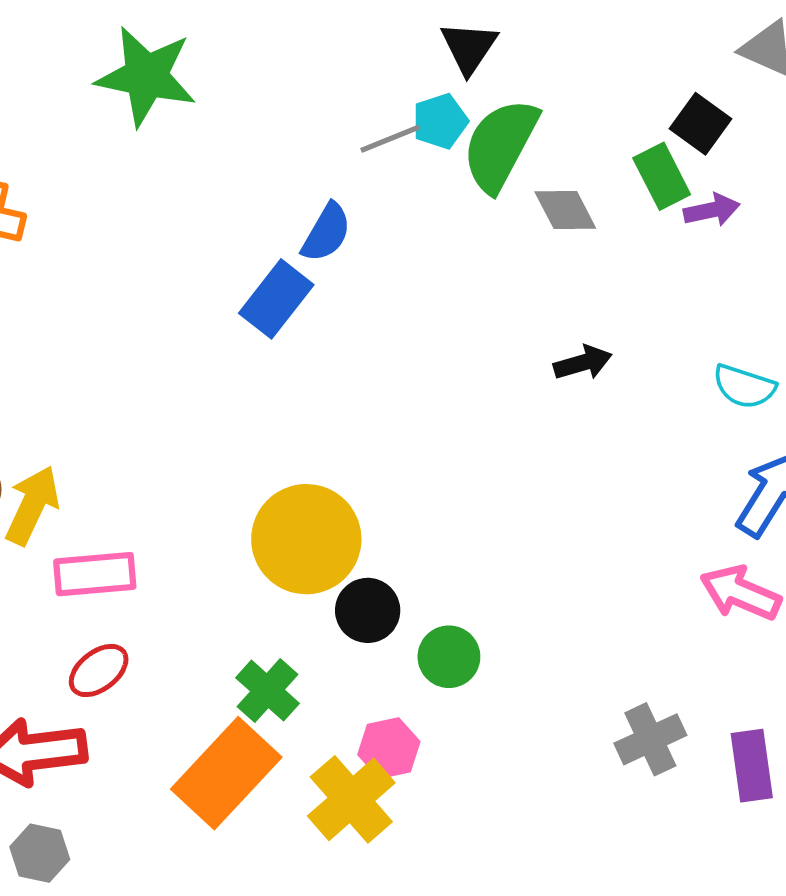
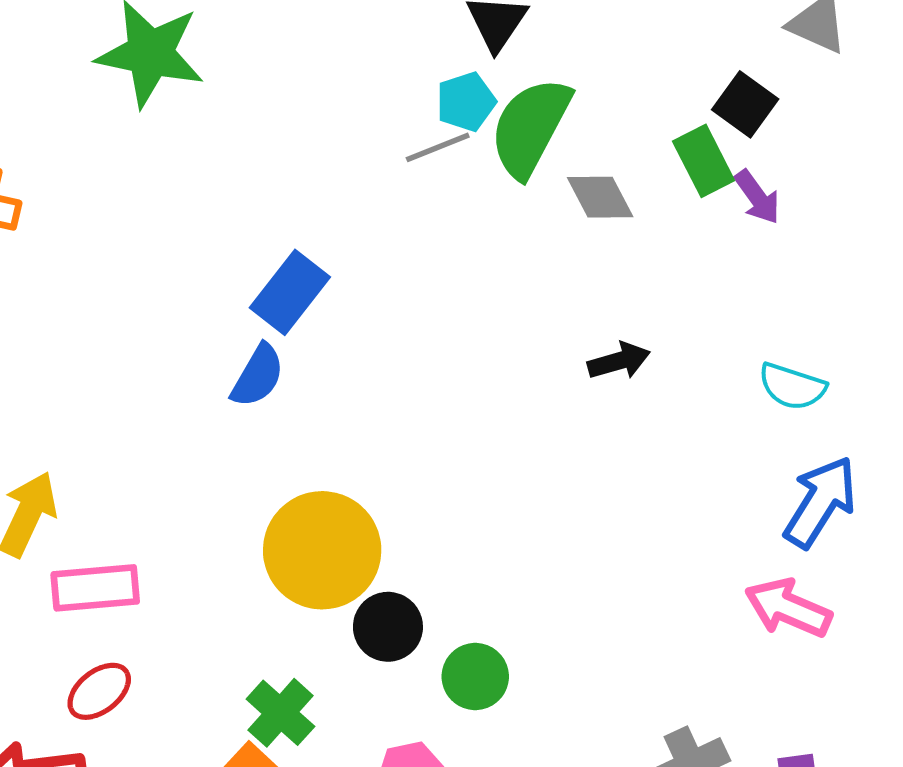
gray line: (390, 139) -> (438, 147), moved
purple arrow: (712, 210) -> (757, 197), turned 66
blue semicircle: (326, 233) -> (258, 376), moved

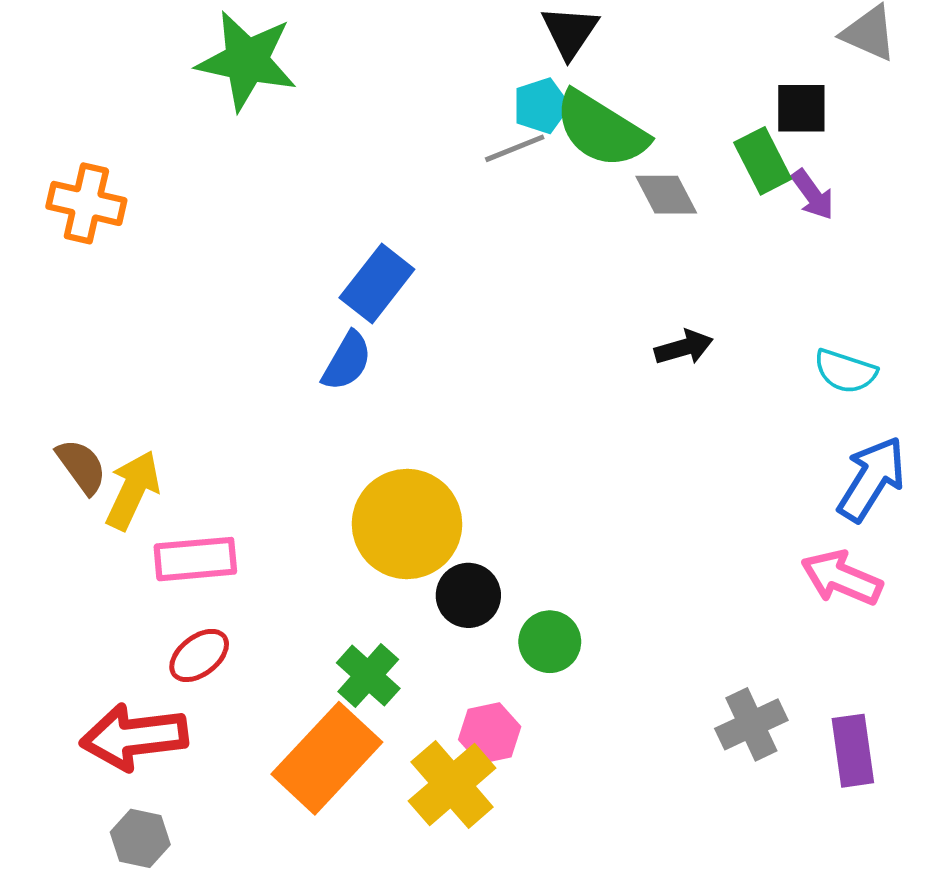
black square: (745, 104) -> (801, 108), turned -36
green semicircle: (530, 127) -> (601, 130), turned -86

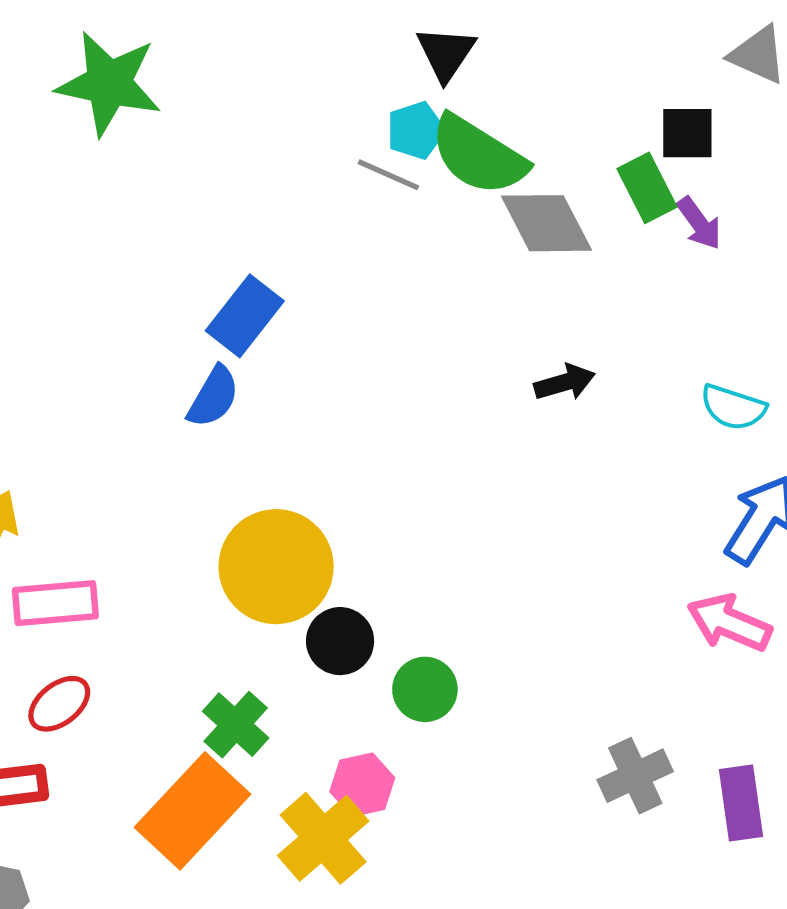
gray line: (515, 148) -> (388, 175), turned 46
gray diamond: (666, 195) -> (546, 223), size x1.4

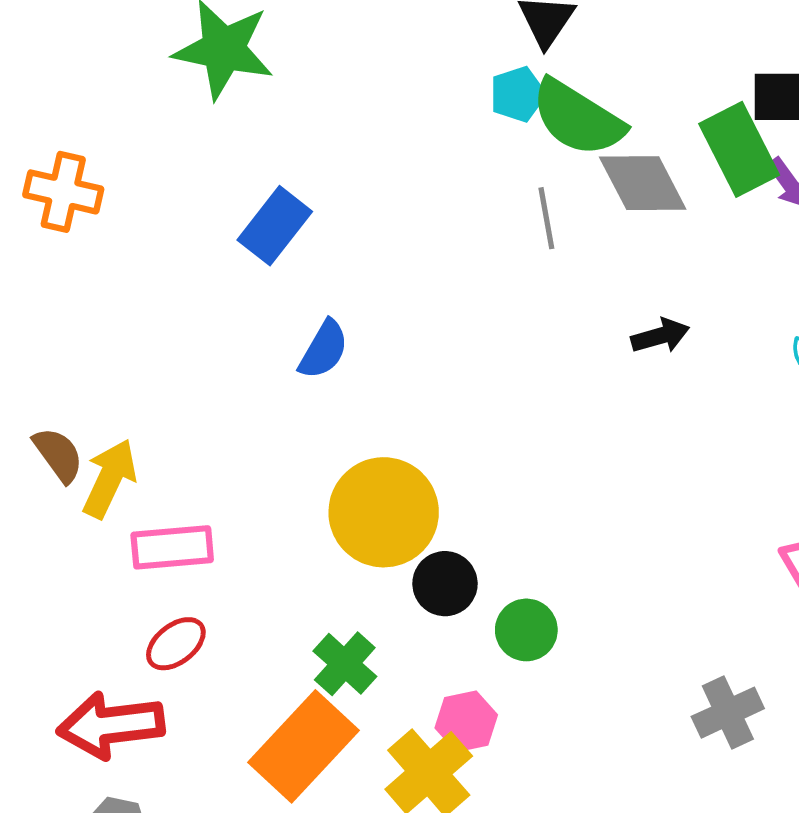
gray line: (388, 175) -> (546, 218), moved, turned 56
green rectangle: (647, 188) -> (739, 149), size x1.4
blue rectangle: (245, 316) -> (275, 226), moved

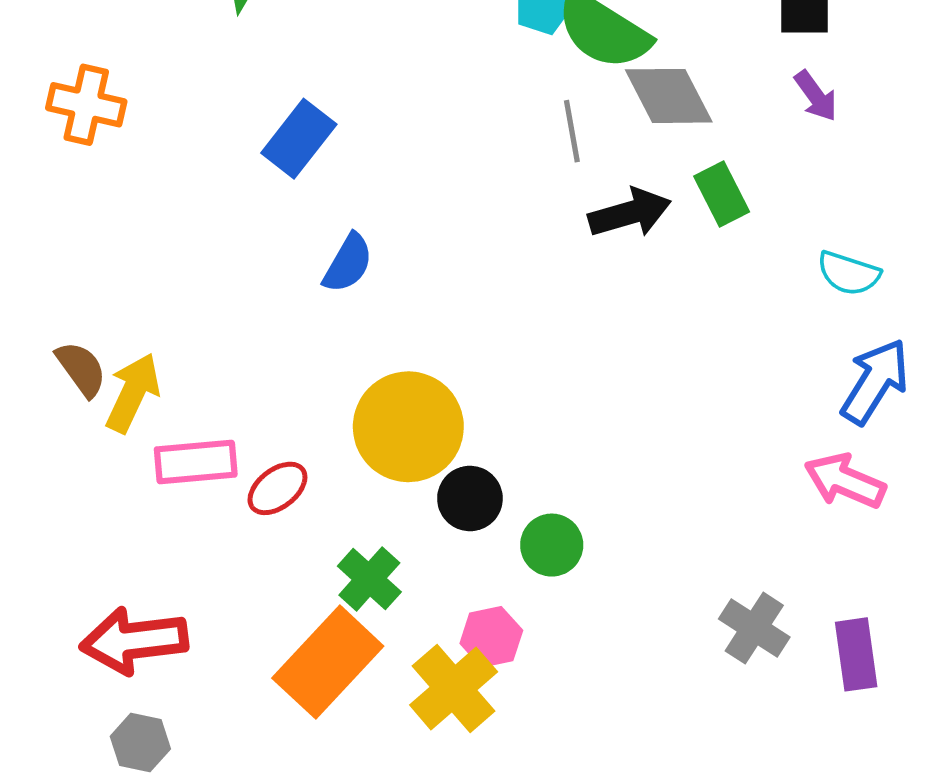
green rectangle: (739, 149) -> (722, 194), moved, size x0.7
black arrow: (660, 336) -> (630, 213), moved, size x1.4
red ellipse: (176, 644) -> (277, 488), moved
gray cross: (728, 713) -> (754, 628), turned -32

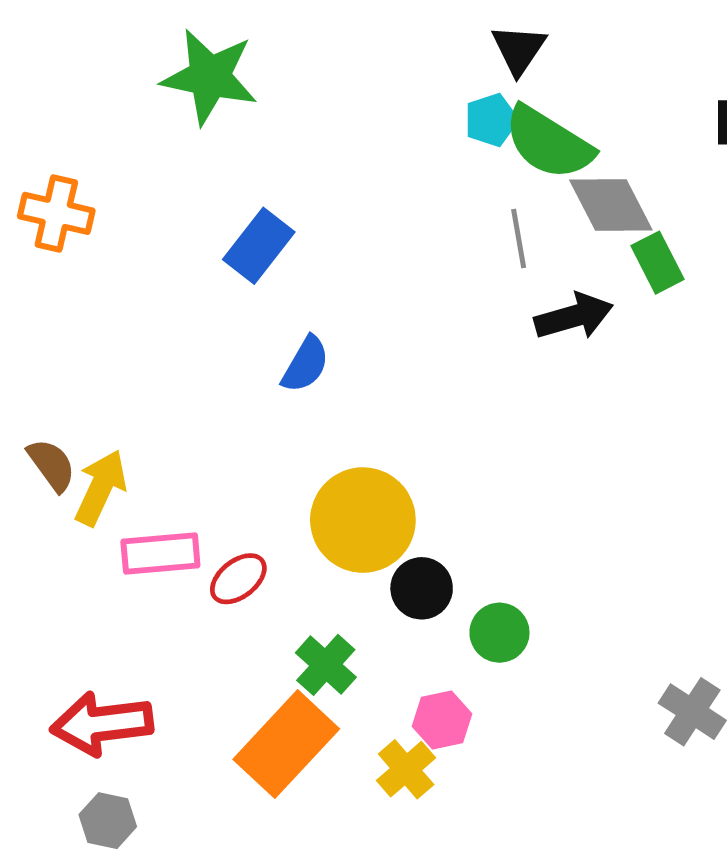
green rectangle: (722, 194) -> (658, 263), moved
yellow cross: (454, 688) -> (406, 769), size x0.7

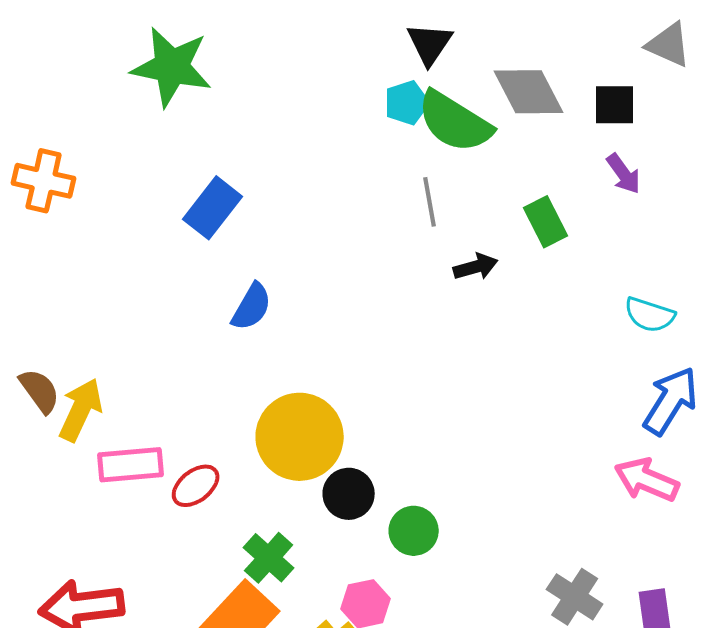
gray diamond: (611, 205) -> (529, 92), moved
black arrow: (574, 316) -> (476, 267), size x0.7

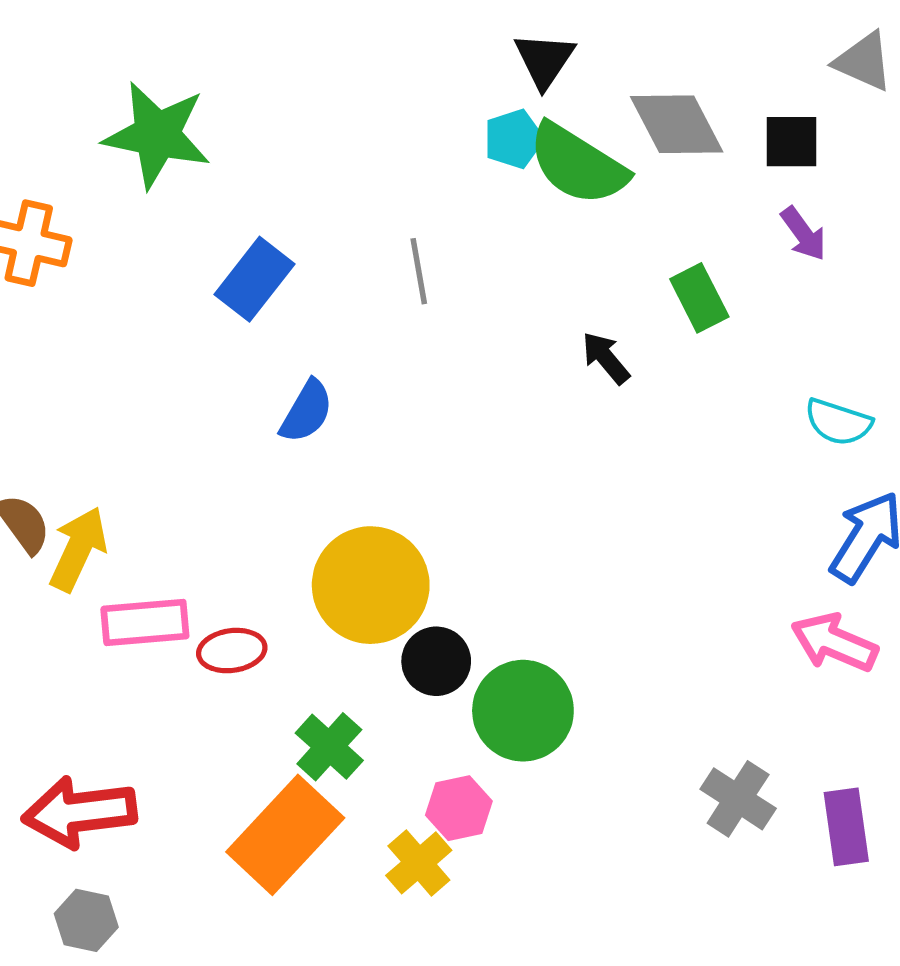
green star: (172, 67) -> (157, 135), moved
gray line: (430, 202) -> (419, 271), moved
black arrow: (476, 267) -> (606, 358), turned -114
red ellipse: (196, 486) -> (232, 651), turned 30
green circle: (414, 531) -> (523, 711), size x1.5

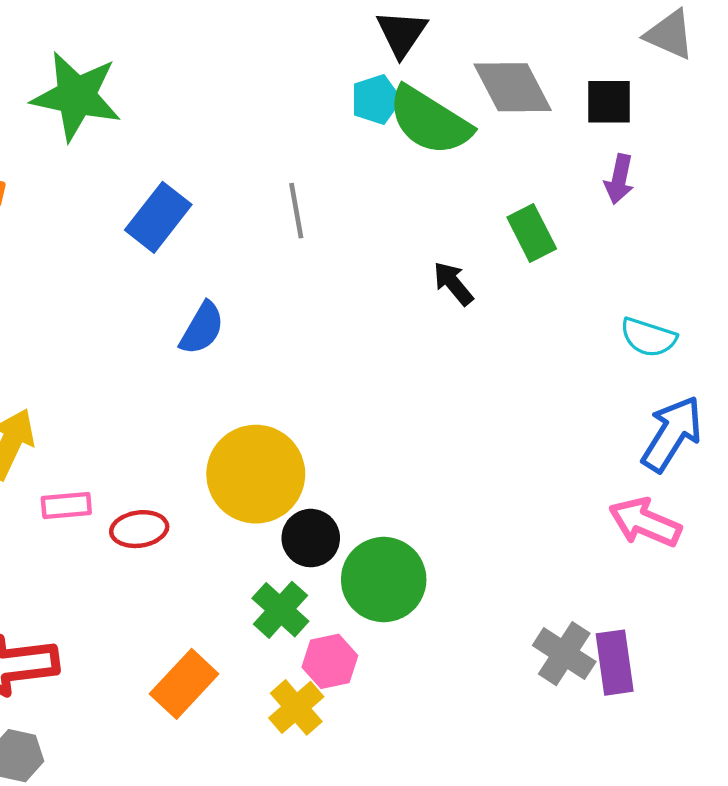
purple arrow: (804, 234) -> (619, 179), turned 48
pink rectangle: (145, 622) -> (66, 506), size x0.7
green cross: (329, 747) -> (280, 610), moved
purple rectangle: (846, 827) -> (615, 663), moved
orange rectangle: (285, 835) -> (184, 684), size x0.7

